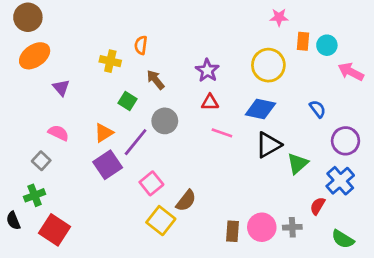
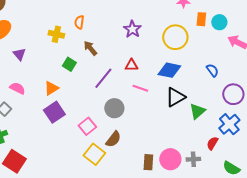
purple star: (207, 70) -> (132, 29), moved
gray circle: (165, 121) -> (114, 108), moved
purple line: (136, 142) -> (103, 78), moved

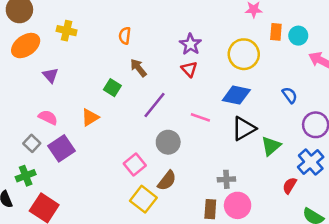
yellow cross: (56, 34) -> (67, 31), moved
red triangle: (131, 65) -> (189, 69), moved, turned 48
purple square: (54, 112) -> (62, 148), moved
gray cross: (193, 159) -> (226, 179), moved

